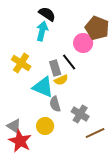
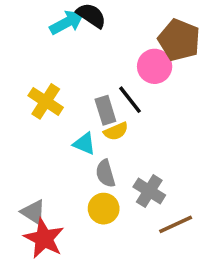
cyan arrow: (42, 31) -> (67, 22), moved, turned 48
cyan triangle: (43, 87) -> (84, 144), size x0.6
yellow circle: (45, 126) -> (104, 209), moved

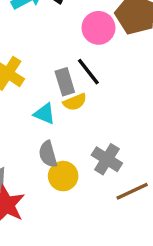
pink circle: (155, 66) -> (98, 28), moved
gray semicircle: (105, 173) -> (48, 154), moved

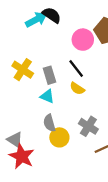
gray rectangle: (65, 82) -> (49, 75), moved
yellow semicircle: (75, 102) -> (77, 89), moved, turned 56

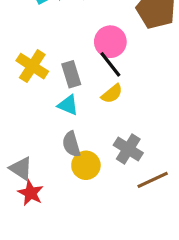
pink circle: (83, 40) -> (110, 42), moved
yellow semicircle: (77, 89) -> (112, 94), turned -72
red star: (22, 156) -> (31, 193), size x0.7

